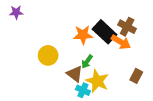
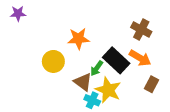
black rectangle: (104, 32) -> (116, 60), moved
orange star: (83, 35) -> (78, 39), moved
orange arrow: (121, 42) -> (140, 58), moved

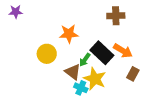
brown cross: (141, 29) -> (116, 16), moved, turned -30

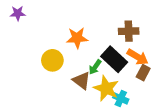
brown cross: (116, 16) -> (129, 31), moved
brown rectangle: (133, 74) -> (143, 73), moved
cyan cross: (81, 88) -> (121, 98), moved

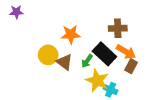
brown triangle: (82, 81) -> (64, 62), moved

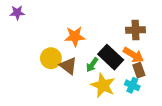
brown cross: (118, 28) -> (136, 30), moved
brown rectangle: (131, 66) -> (139, 70), turned -48
cyan cross: (111, 90) -> (132, 85), moved

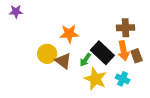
orange arrow: (133, 55) -> (124, 51), turned 48
brown rectangle: (139, 70) -> (137, 56), moved

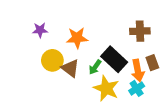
purple star: (16, 12) -> (40, 30), moved
orange arrow: (124, 51) -> (138, 70), moved
cyan cross: (123, 79) -> (137, 88), turned 32

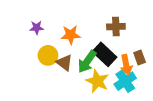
brown cross: (140, 31) -> (116, 27), moved
green arrow: (95, 67) -> (87, 62), size x1.6
cyan cross: (137, 88) -> (125, 81), size x1.5

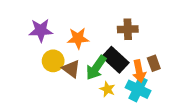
purple star: (37, 28) -> (41, 30), size x1.5
yellow star: (97, 81) -> (107, 89), size x0.6
cyan cross: (125, 81) -> (138, 89), turned -30

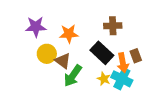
green arrow: (96, 68) -> (73, 76), moved
yellow star: (107, 89) -> (104, 79), moved

